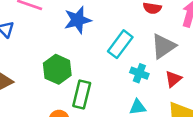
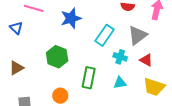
red triangle: (173, 79) -> (146, 60), turned -48
green rectangle: (82, 94) -> (89, 78), moved

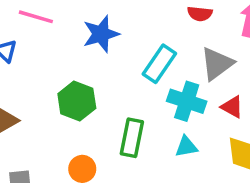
cyan cross: (120, 57) -> (187, 101), size x1.5

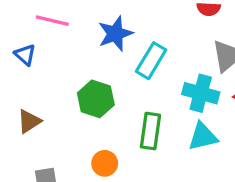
cyan rectangle: (159, 64) -> (151, 61), moved
cyan triangle: (186, 147) -> (203, 137), size x1.4

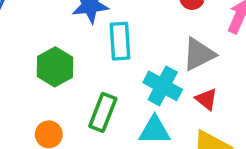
cyan rectangle: (151, 61) -> (120, 41), turned -48

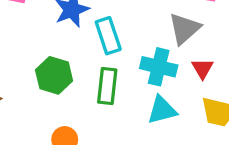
red triangle: (206, 99) -> (202, 69), turned 35
green rectangle: (103, 112) -> (107, 86), moved

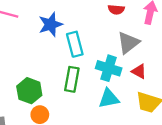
red triangle: (202, 69) -> (139, 71), turned -35
green hexagon: (54, 75) -> (29, 91), moved

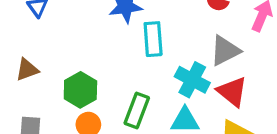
red triangle: (139, 71) -> (232, 92), size x1.5
green rectangle: (72, 79) -> (137, 110), moved

